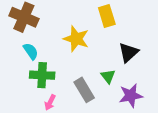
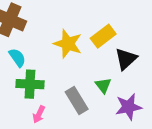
yellow rectangle: (107, 16) -> (103, 36), moved, turned 70

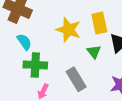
yellow rectangle: (103, 36) -> (99, 23), turned -65
green triangle: (103, 85) -> (94, 52), moved

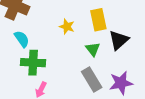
yellow star: (68, 30) -> (67, 27), size x0.6
gray rectangle: (76, 79) -> (92, 80), moved

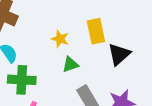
green triangle: (93, 49) -> (70, 64), moved, turned 49

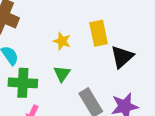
green triangle: (70, 64) -> (62, 74), moved, turned -36

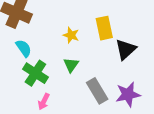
green cross: (23, 83) -> (35, 73), turned 30

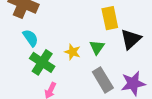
yellow star: (71, 35) -> (72, 52), moved
green triangle: (71, 65) -> (97, 47), moved

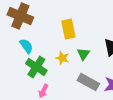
yellow rectangle: (110, 18) -> (68, 29), moved
gray rectangle: (103, 80) -> (88, 82), turned -30

